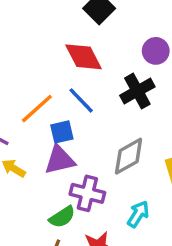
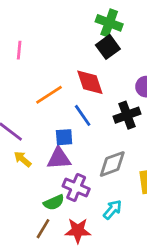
orange line: (37, 109) -> (49, 95), moved

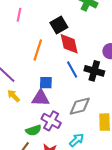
black square: (108, 47) -> (59, 25), moved
orange line: (49, 95) -> (38, 50), turned -45
blue line: (83, 115) -> (72, 70), moved
black cross: (127, 115) -> (94, 71), turned 30

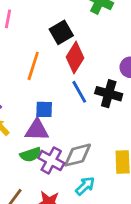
red diamond: (69, 44) -> (75, 57), turned 45
gray diamond: (80, 106) -> (78, 155), moved
green semicircle: (33, 130) -> (30, 155), moved

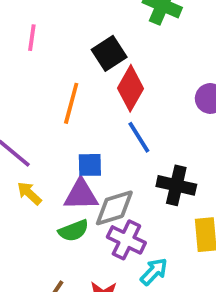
black cross: (109, 94) -> (176, 185), moved
gray diamond: (78, 155) -> (114, 208), moved
purple cross: (51, 160) -> (126, 240), moved

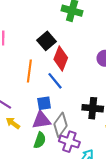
blue line: (139, 137) -> (55, 81), moved
gray diamond: (114, 208) -> (60, 125), turned -30
green semicircle: (73, 231) -> (40, 140), turned -42

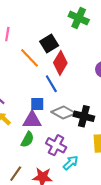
orange line: (29, 71) -> (29, 58), moved, turned -60
gray diamond: (60, 125) -> (63, 113), moved, turned 75

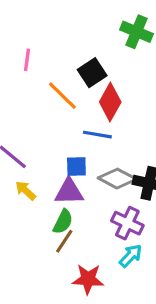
blue line: (51, 84) -> (97, 135), turned -48
purple cross: (56, 145) -> (127, 223), moved
brown line: (16, 174) -> (64, 241), moved

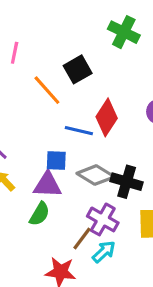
red diamond: (110, 102) -> (107, 117), moved
brown line: (64, 241) -> (82, 239), moved

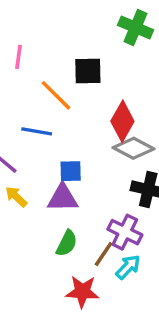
black square: (78, 69) -> (88, 71), turned 32
blue line: (79, 131) -> (37, 131), moved
gray diamond: (96, 175) -> (133, 148), moved
green semicircle: (40, 214) -> (67, 243), moved

